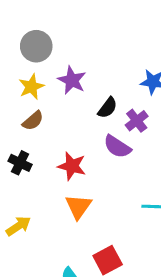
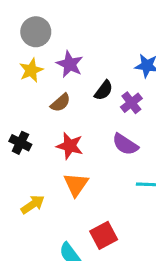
brown semicircle: (33, 121) -> (60, 103), moved
purple semicircle: (117, 147) -> (125, 144), moved
yellow arrow: (18, 226) -> (33, 204), moved

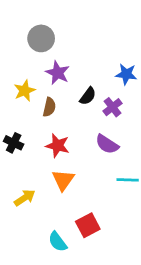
gray circle: (36, 32) -> (41, 38), moved
yellow star: (31, 70) -> (25, 91), moved
brown semicircle: (60, 103) -> (49, 107), turned -36

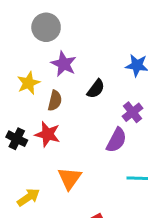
purple cross: (113, 107) -> (133, 112), moved
purple semicircle: (107, 144) -> (116, 140), turned -95
red star: (58, 146) -> (48, 134), moved

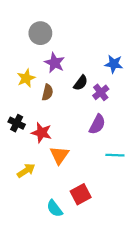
purple cross: (133, 112) -> (101, 92), moved
red star: (48, 134) -> (42, 133), moved

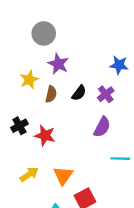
black semicircle: (81, 83) -> (79, 93), moved
black cross: (17, 123) -> (19, 126), turned 35
orange triangle: (59, 155) -> (63, 176), moved

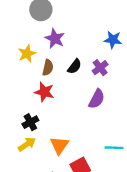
black cross: (19, 126) -> (30, 122), moved
red star: (45, 135) -> (44, 92), moved
cyan line: (120, 159) -> (114, 148), moved

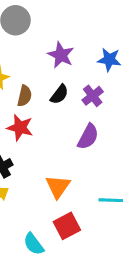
purple star: (55, 39) -> (61, 55), moved
orange triangle: (59, 145) -> (58, 187), moved

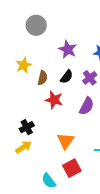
red star: (20, 128) -> (54, 100), moved

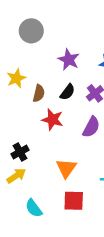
red square: (72, 168) -> (74, 201), turned 30
cyan semicircle: (49, 181) -> (34, 208), moved

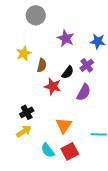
black semicircle: (67, 92) -> (68, 72), moved
red square: (74, 201) -> (70, 151), turned -30
cyan semicircle: (34, 208) -> (48, 150), moved

